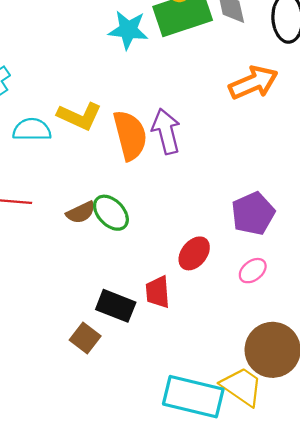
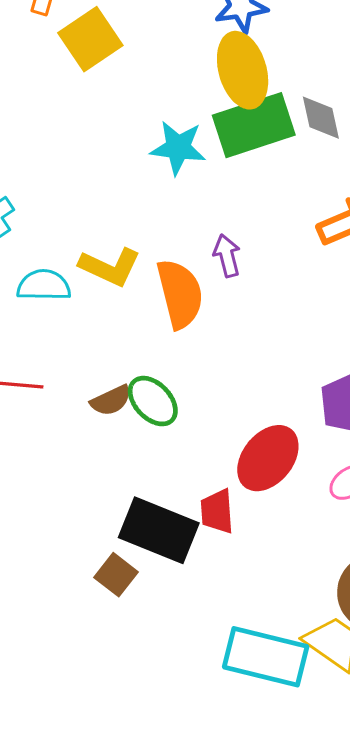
purple arrow: (166, 131) -> (227, 256), moved, size x0.7
red ellipse: (194, 253) -> (268, 458), size x1.4
black rectangle: (116, 306) -> (159, 530), size x1.4

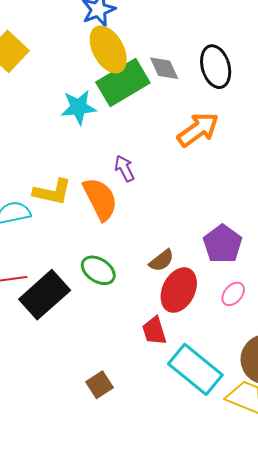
brown semicircle: (111, 400) -> (162, 261), moved
black rectangle: (159, 530) -> (45, 295), moved, turned -51
brown square: (116, 575) -> (100, 385), turned 32
cyan rectangle: (266, 657) -> (195, 369), moved, turned 38

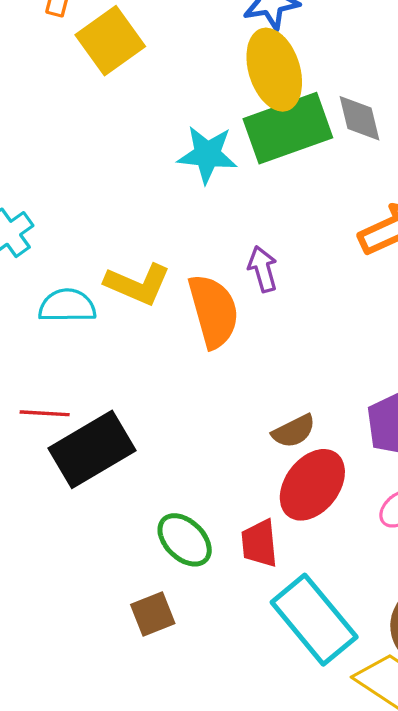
green ellipse: (98, 270) -> (185, 540), moved

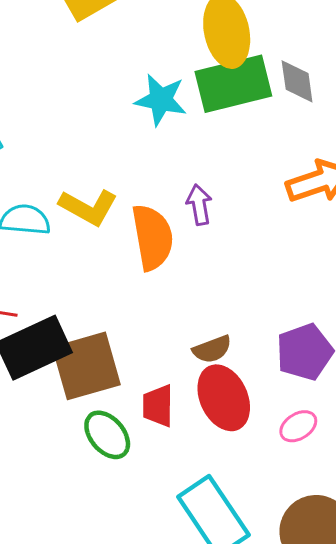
red ellipse: (312, 485) -> (224, 398), turned -68
red trapezoid: (259, 543) -> (158, 406), moved
brown square: (153, 614) -> (86, 366), moved, size x1.8

